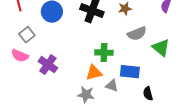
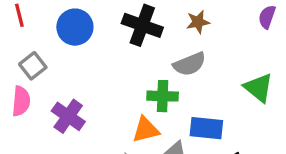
gray semicircle: (137, 34) -> (189, 64), moved
pink semicircle: (20, 56) -> (21, 101), turned -108

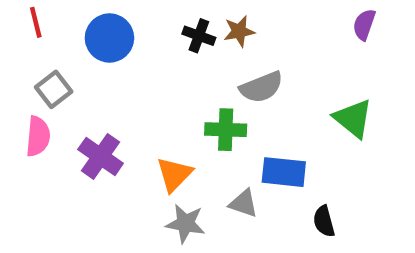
brown star: (198, 22) -> (239, 31), moved
black cross: (142, 25) -> (199, 36), size x0.6
orange triangle: (146, 130) -> (174, 174), moved, turned -32

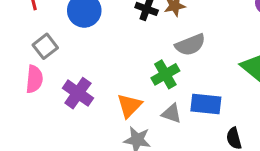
green cross: (226, 130) -> (165, 74), turned -32
gray triangle: (244, 203) -> (172, 113), moved

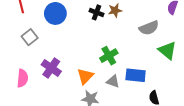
gray semicircle: (190, 45) -> (149, 28), moved
pink semicircle: (34, 79) -> (22, 78), moved

